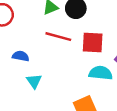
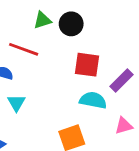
red line: (58, 37) -> (24, 49), moved

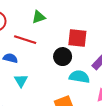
black circle: (71, 24) -> (63, 57), moved
red square: (87, 65) -> (77, 38), moved

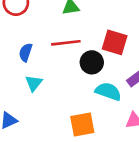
red line: (25, 40) -> (66, 43), moved, turned -35
blue semicircle: (10, 58) -> (26, 52), turned -96

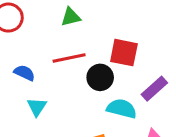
blue semicircle: (26, 52) -> (24, 73), turned 102

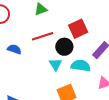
red square: (124, 53) -> (78, 29), turned -30
cyan triangle: (37, 107) -> (56, 64), moved

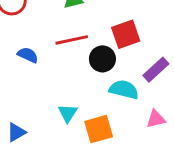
cyan triangle: (56, 64) -> (68, 113), moved

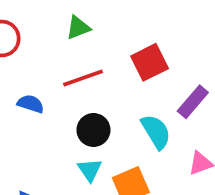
black circle: (102, 59) -> (93, 130), moved
cyan semicircle: (124, 90) -> (156, 132), turned 52

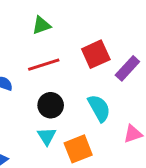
purple rectangle: (193, 102) -> (127, 68), moved

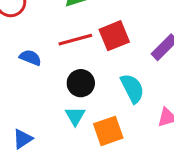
red square: (96, 54) -> (114, 36), moved

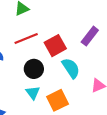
red square: (114, 36) -> (55, 46), moved

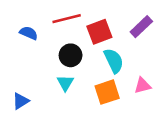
orange square: (58, 100) -> (107, 92), moved

